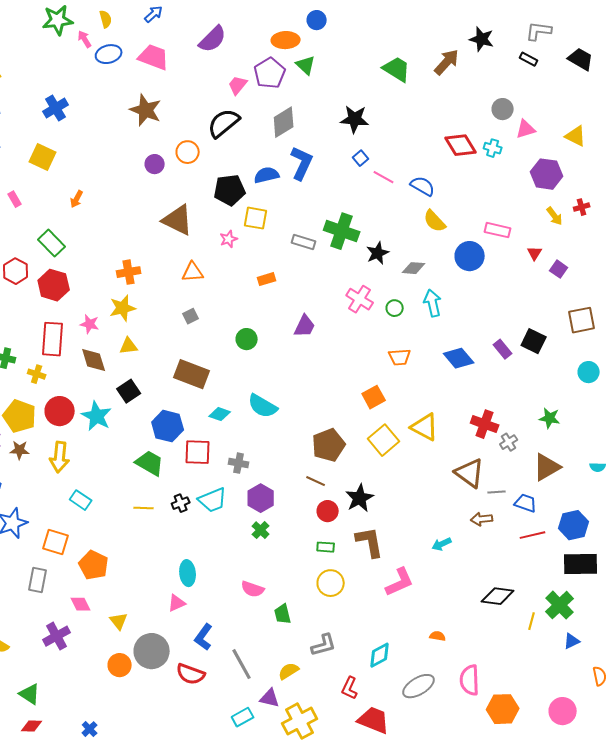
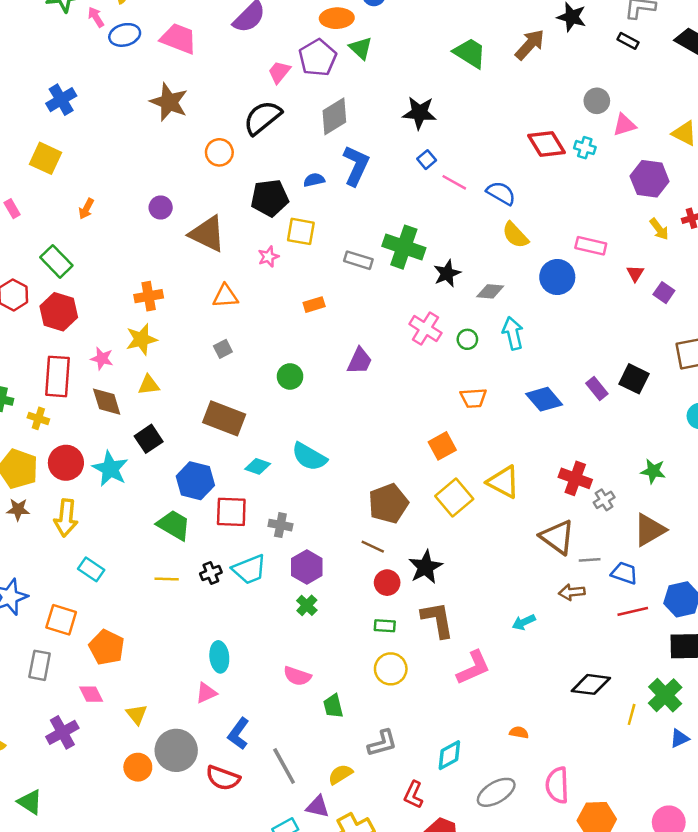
purple circle: (155, 164) -> (161, 207), moved
blue semicircle: (267, 175) -> (314, 180), size x0.7

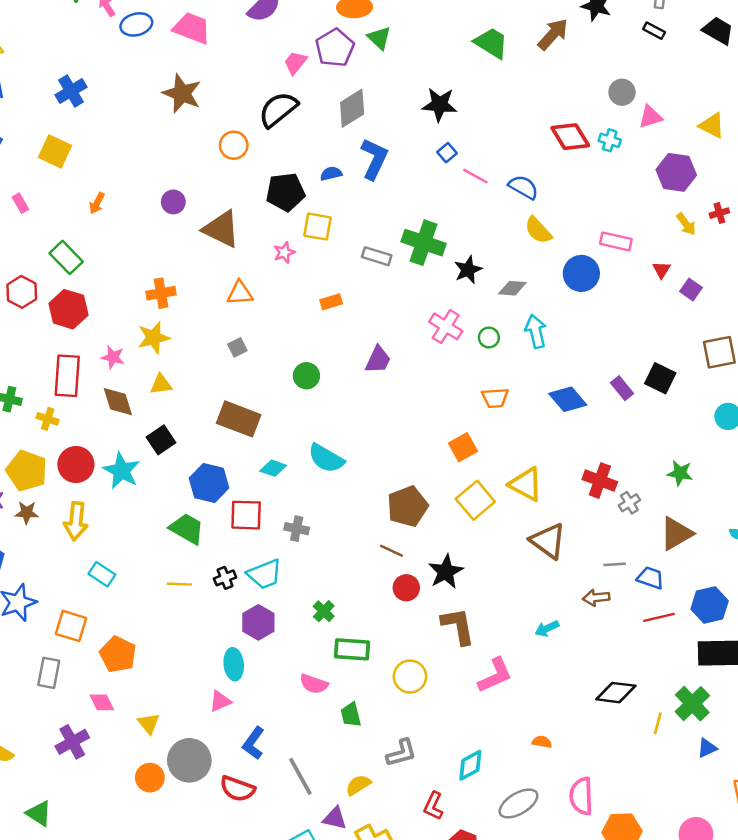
brown triangle: (557, 537) -> (548, 541), moved
purple hexagon: (307, 567) -> (258, 622), moved
green rectangle: (385, 626) -> (352, 649), moved, size x1.6

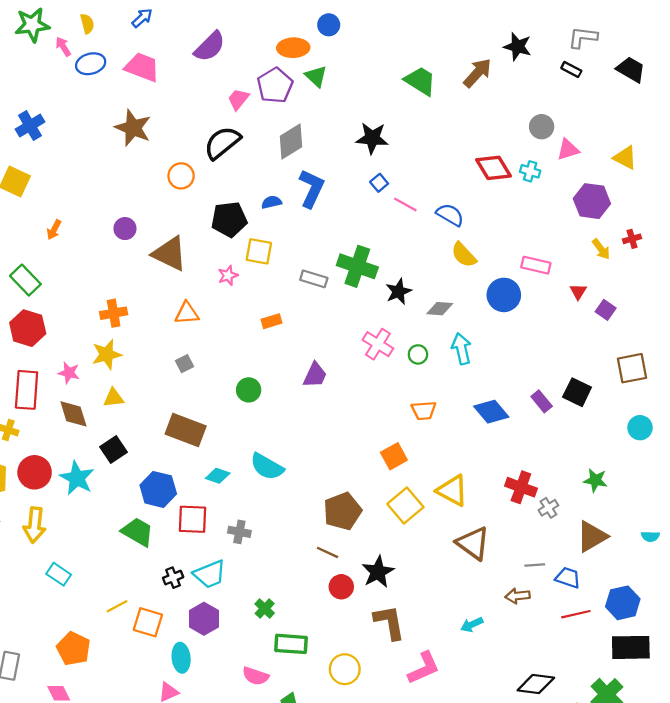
yellow line: (179, 584) -> (117, 606), moved, turned -30
orange square: (71, 626) -> (148, 622), moved

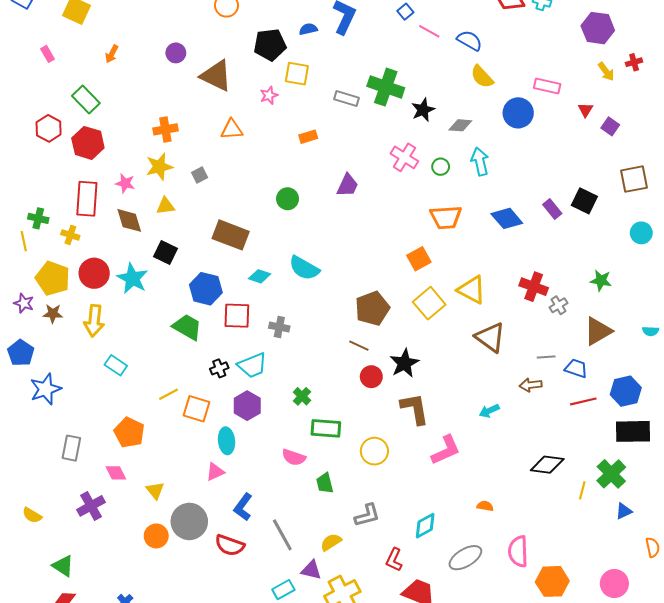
gray square: (184, 364) -> (200, 175), moved
orange trapezoid: (424, 411) -> (446, 217), size x1.4
black square: (114, 449) -> (165, 253), turned -30

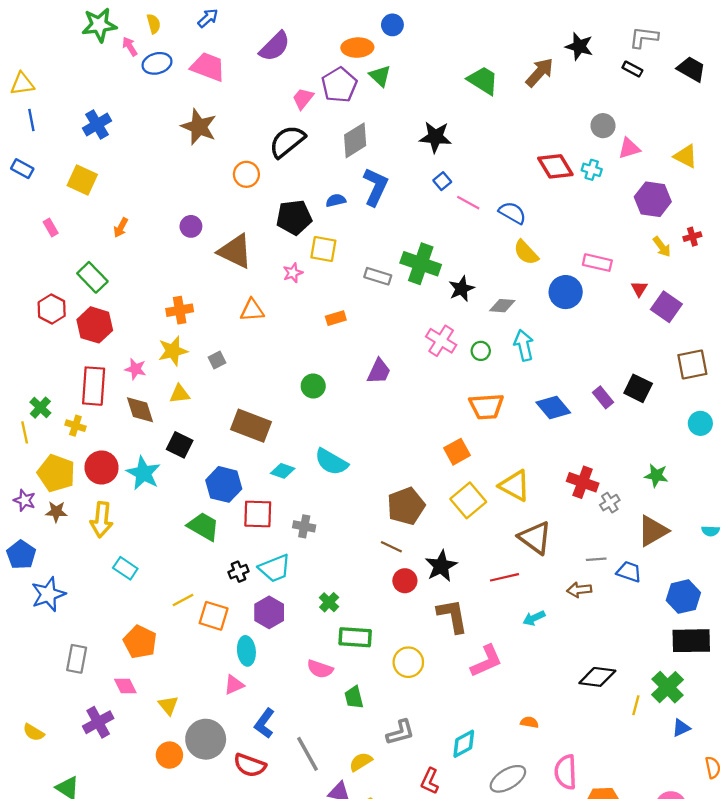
purple square: (610, 126) -> (666, 307), size x1.5
green cross: (38, 218) -> (40, 408), turned 30
red line: (583, 401) -> (505, 577), moved

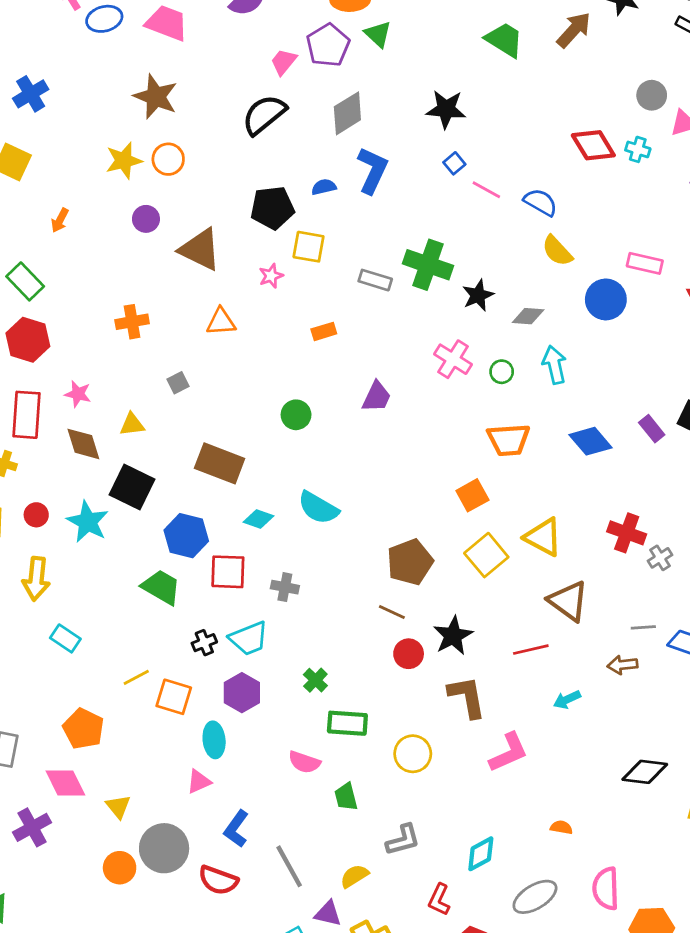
orange circle: (246, 174) -> (168, 159), moved
yellow star: (173, 351) -> (124, 161), moved
black square: (180, 445) -> (132, 487), size x1.4
red circle: (102, 468) -> (36, 515), size x0.6
pink diamond: (125, 686) -> (65, 783), size x1.4

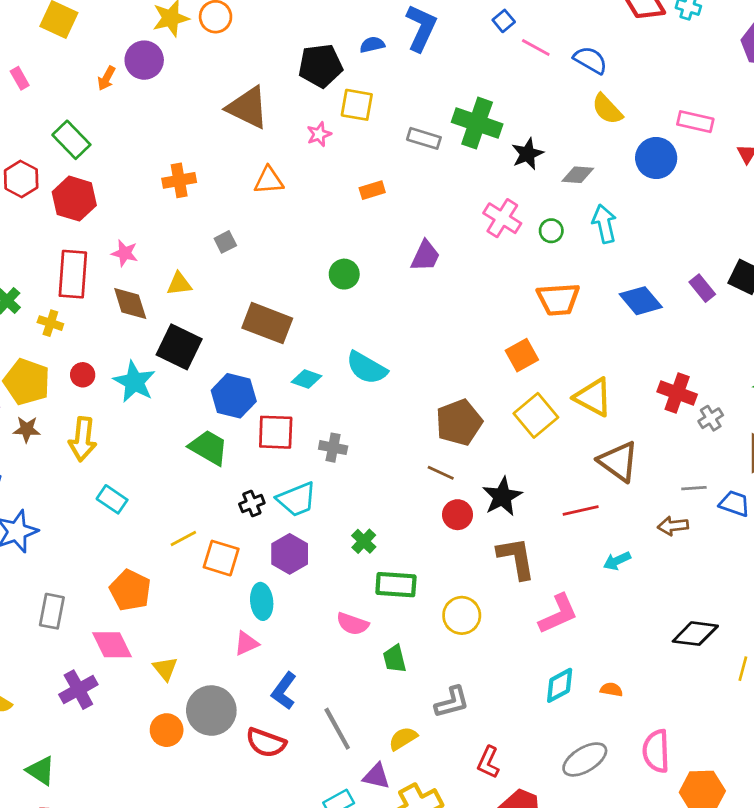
purple circle: (146, 219) -> (144, 60), moved, size x1.4
cyan diamond: (481, 854) -> (560, 685), moved

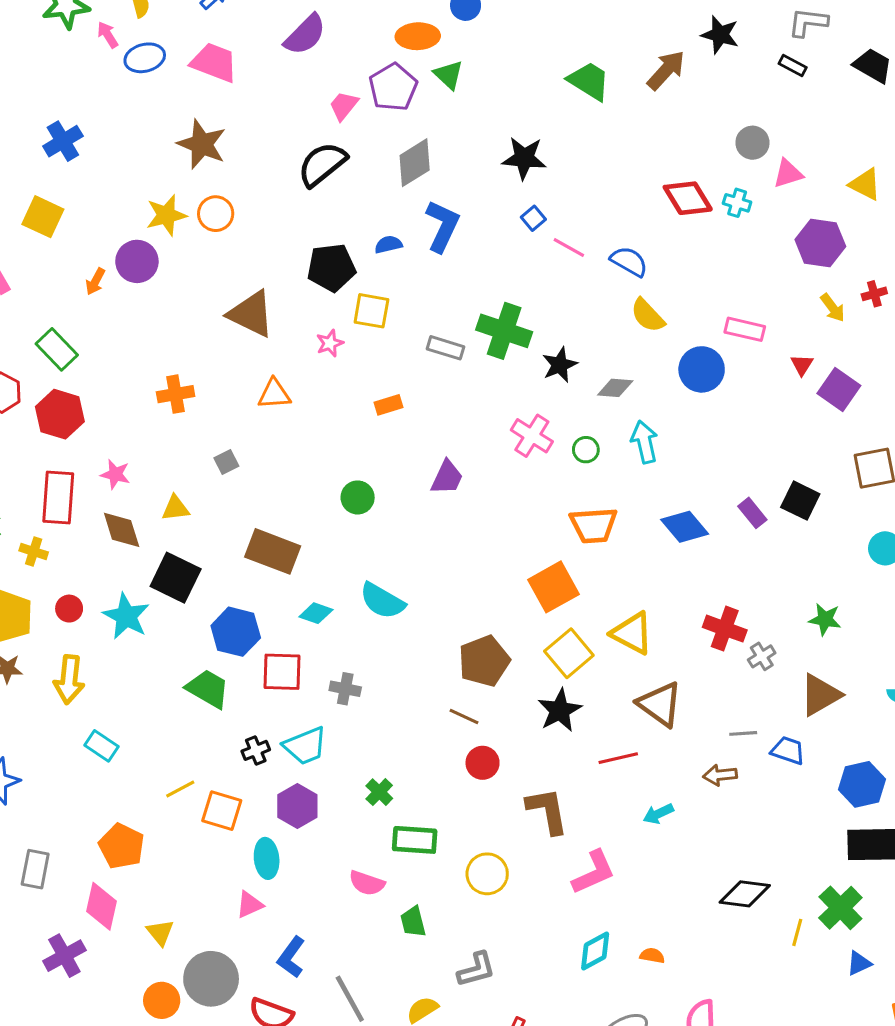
orange square: (522, 355) -> (553, 587), size x1.4
black star: (502, 497) -> (560, 710), moved
pink diamond: (112, 645) -> (101, 906), turned 39

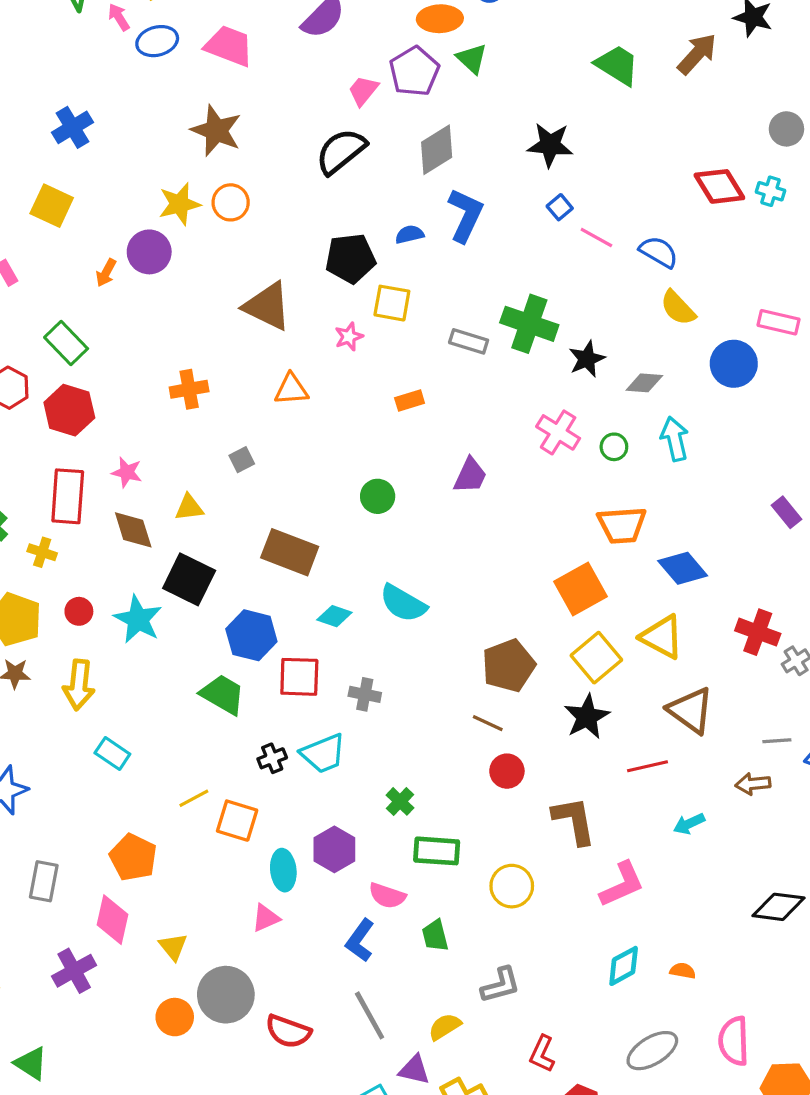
blue diamond: (685, 527) -> (683, 568), moved
purple hexagon: (297, 806) -> (334, 849), moved
blue L-shape: (291, 957) -> (360, 940), moved

